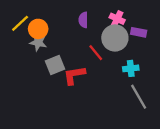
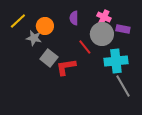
orange circle: (38, 29) -> (45, 26), moved
gray square: (55, 65) -> (49, 58), turned -30
cyan cross: (131, 68) -> (116, 61), size x1.6

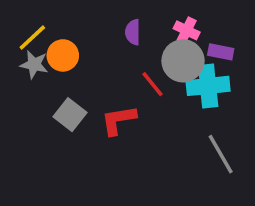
orange circle: (45, 26) -> (63, 55), moved
gray star: (34, 38) -> (34, 64), moved
gray square: (49, 58) -> (70, 115), moved
cyan cross: (116, 61) -> (208, 86), moved

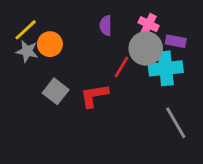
red line: (152, 84) -> (121, 67), turned 70

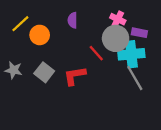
purple semicircle: (106, 26) -> (72, 20), moved
gray star: (27, 51) -> (14, 70), moved
red line: (121, 67) -> (96, 53), turned -72
gray line: (176, 123) -> (135, 78), moved

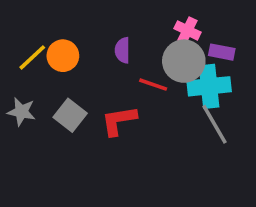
purple semicircle: (72, 20) -> (122, 50), moved
yellow line: (20, 24) -> (32, 57), moved
red line: (96, 53) -> (153, 85), turned -30

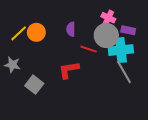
gray square: (70, 115) -> (34, 85), moved

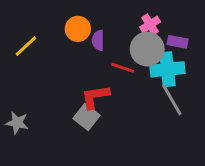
pink cross: (108, 18) -> (150, 24), turned 32
orange circle: (36, 32) -> (78, 29), moved
gray star: (12, 65) -> (17, 123), moved
gray square: (34, 85) -> (87, 117), moved

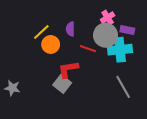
orange circle: (78, 29) -> (51, 44), moved
yellow line: (26, 46) -> (41, 32), moved
gray line: (172, 100) -> (123, 87), moved

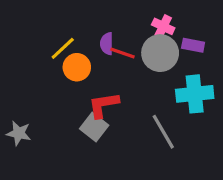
pink cross: (108, 18) -> (163, 26), turned -32
red line: (88, 49) -> (122, 53), moved
cyan cross: (120, 50) -> (195, 94), moved
gray line: (123, 87) -> (163, 132), moved

